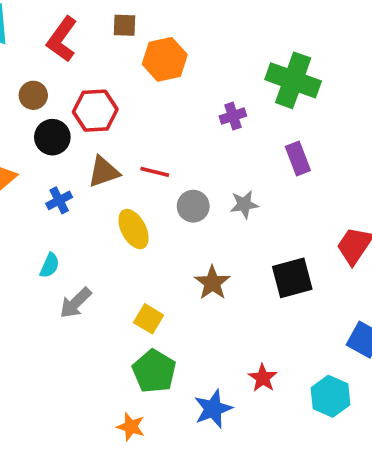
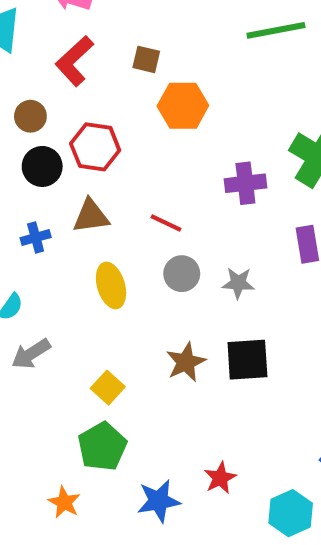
purple cross: (233, 116) -> (245, 183), size x1.4
red line: (155, 172) -> (166, 223), moved
black square: (292, 278) -> (247, 360), moved

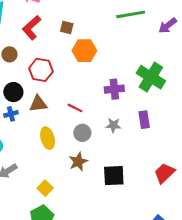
black circle: (42, 166) -> (13, 92), moved
gray star: (238, 283) -> (113, 125), moved
brown star: (186, 362) -> (78, 162), moved

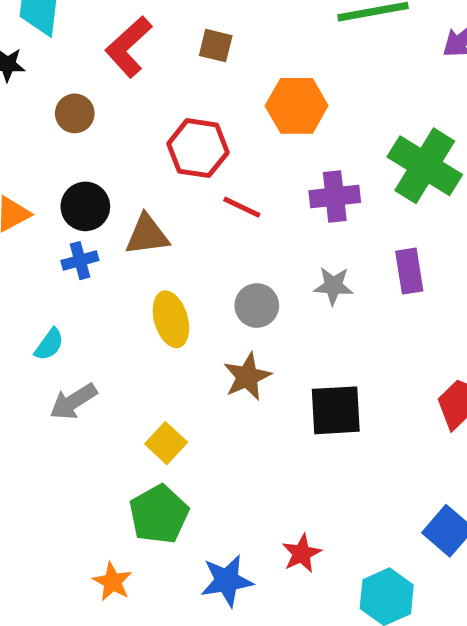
orange hexagon: (84, 51) -> (297, 106), moved
red hexagon: (41, 70) -> (198, 148), moved
red line: (75, 108) -> (242, 207), moved

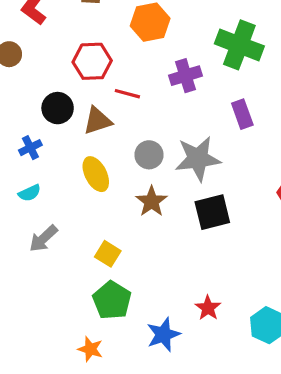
black circle: (85, 206) -> (58, 108), moved
brown triangle: (147, 235) -> (97, 121), moved
gray star: (333, 286) -> (198, 159), moved, size x1.8
cyan semicircle: (49, 344) -> (30, 193), moved, turned 40

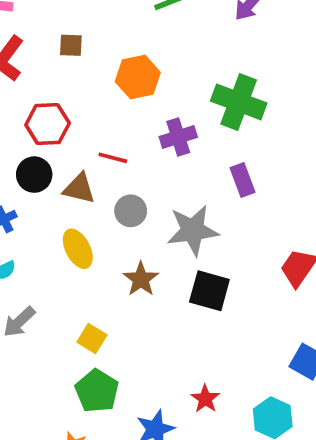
red hexagon: (92, 61) -> (48, 124), moved
brown triangle: (97, 121) -> (79, 188), turned 32
gray circle: (149, 155) -> (131, 211), moved
black square: (212, 212) -> (209, 291), turned 30

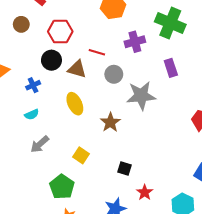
gray circle: (131, 211) -> (114, 74), moved
black square: (209, 291) -> (124, 169), moved, size x0.6
green pentagon: (97, 391) -> (62, 187), moved

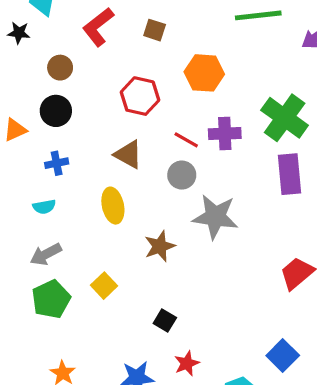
red hexagon: (60, 31) -> (140, 96), moved
red line: (97, 52) -> (186, 140), moved
black circle: (51, 60) -> (56, 111), moved
purple rectangle: (171, 68) -> (290, 174), moved, size x1.4
green pentagon: (62, 187) -> (51, 299), moved

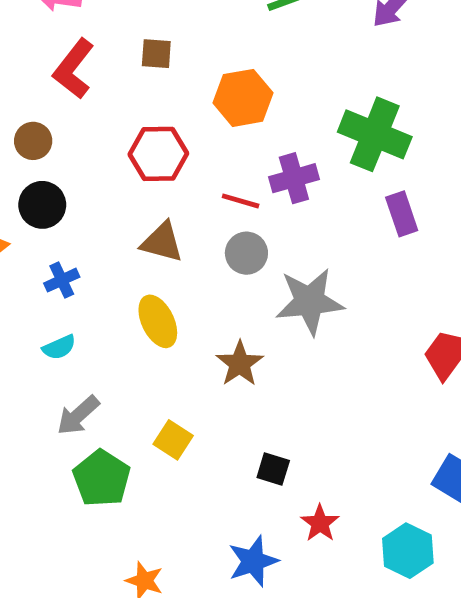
purple rectangle: (290, 174) -> (402, 214), size x0.7

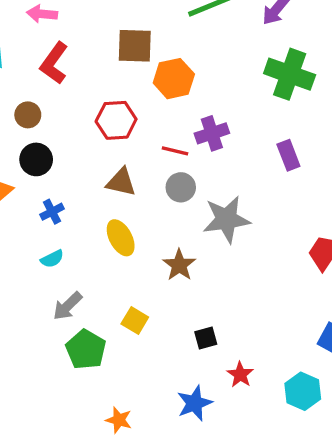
brown square: (156, 54) -> (135, 46), moved, size x1.6
green cross: (375, 134) -> (290, 74), moved
black square: (273, 469) -> (206, 338), turned -30

